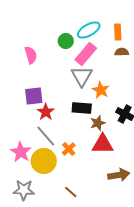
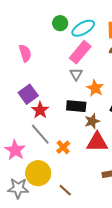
green circle: (66, 41) -> (60, 23), moved
gray triangle: (82, 76) -> (76, 74), size x0.6
purple square: (34, 96) -> (28, 94), turned -30
yellow circle: (44, 161) -> (38, 173), moved

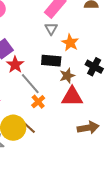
gray line: (40, 134) -> (30, 84), moved
brown line: (65, 190) -> (29, 128), moved

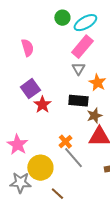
gray line: (30, 84) -> (73, 158), moved
brown line: (29, 128) -> (57, 194), moved

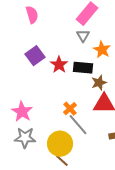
red star: (42, 105) -> (59, 65), moved
yellow circle: (40, 168) -> (60, 144), moved
gray star: (20, 183) -> (25, 138), moved

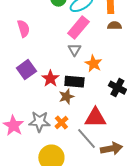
brown star: (99, 83) -> (66, 97), moved
gray line: (78, 125) -> (86, 139), moved
gray star: (25, 138) -> (39, 122), moved

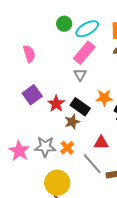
orange star: (93, 64) -> (104, 98), moved, turned -30
black rectangle: (74, 82) -> (80, 107), turned 30
red triangle: (95, 118) -> (101, 143), size x0.7

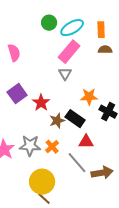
black rectangle: (80, 107) -> (75, 119), moved

